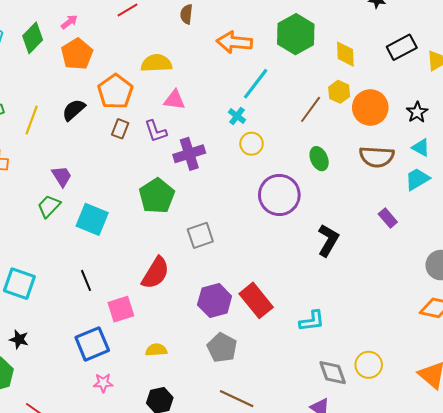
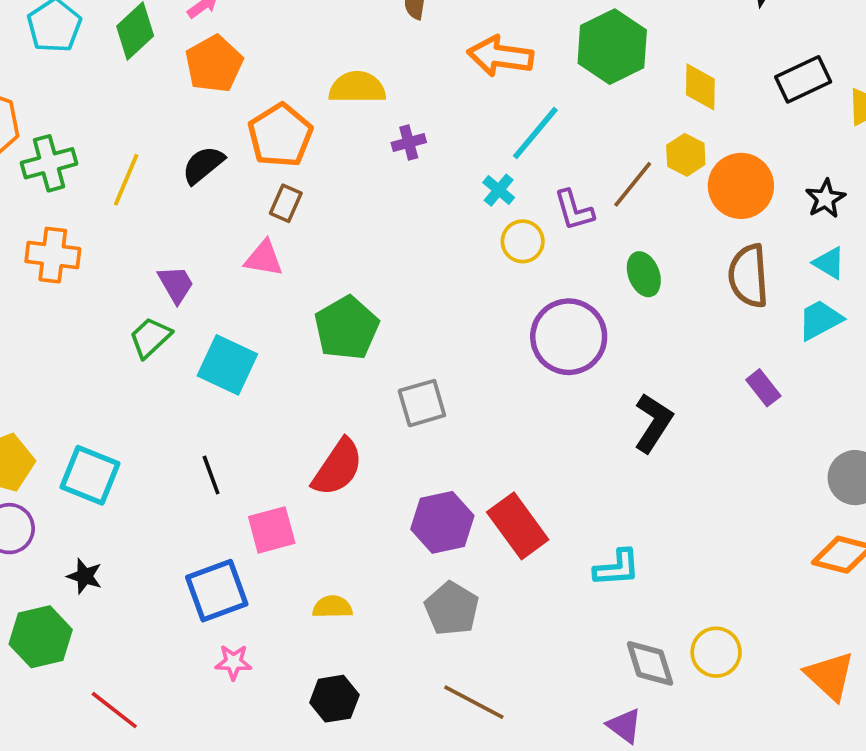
pink triangle: (174, 100) -> (264, 258), moved
purple L-shape: (156, 131) -> (574, 210), moved
purple cross: (189, 154) -> (409, 142), moved, size x0.6
brown semicircle: (377, 157) -> (748, 276), turned 80

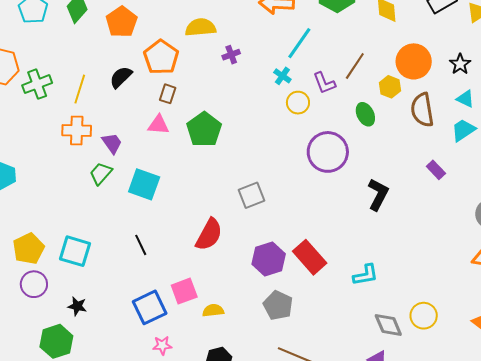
yellow hexagon: (686, 155) -> (390, 87), moved
orange cross: (53, 255) -> (77, 130), moved
green pentagon: (347, 328) -> (204, 129), moved
pink square: (272, 530) -> (184, 291), moved

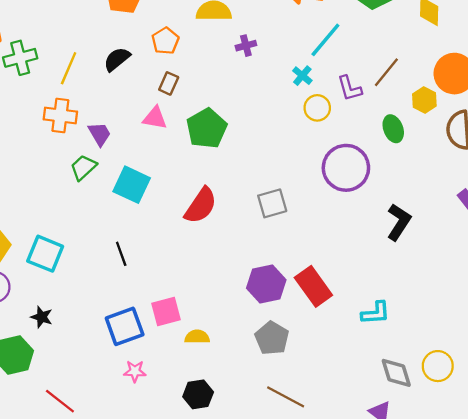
orange pentagon: (161, 57) -> (165, 41), size x0.7
gray square: (252, 195) -> (272, 203), moved
red semicircle: (209, 235) -> (201, 206), moved

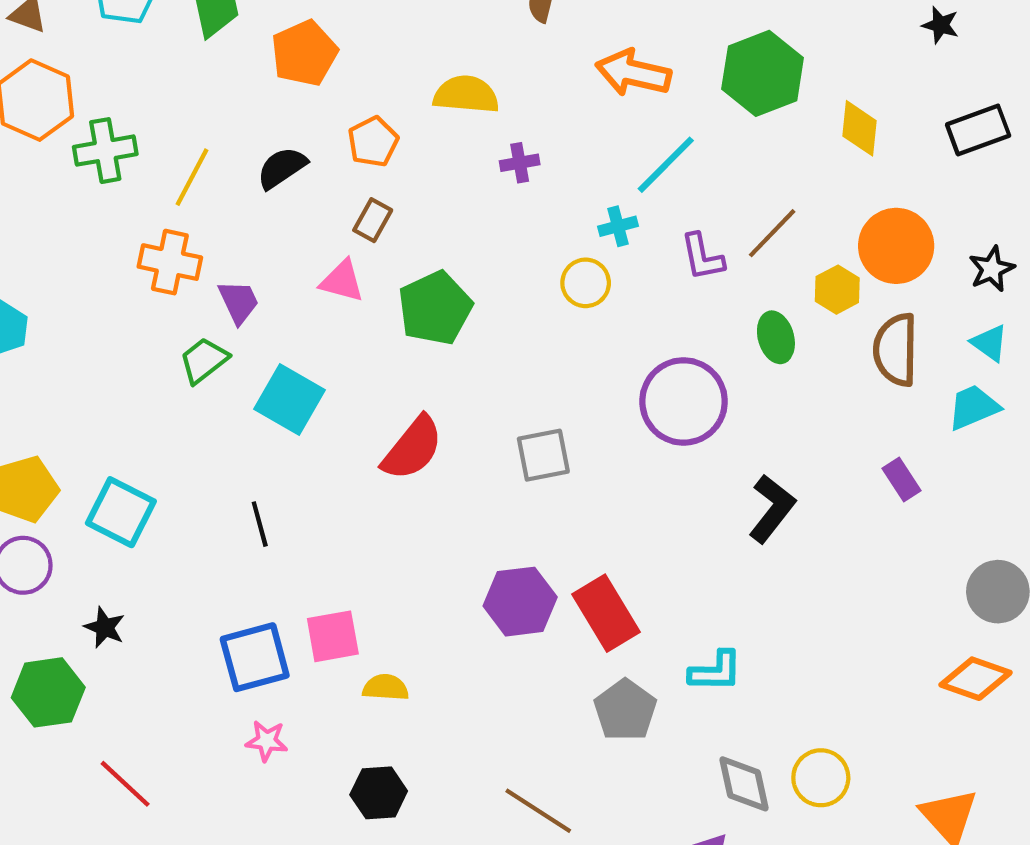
cyan cross: (302, 76) -> (618, 226), turned 30
yellow circle: (317, 108) -> (586, 283), moved
gray pentagon: (272, 338) -> (625, 710), moved

